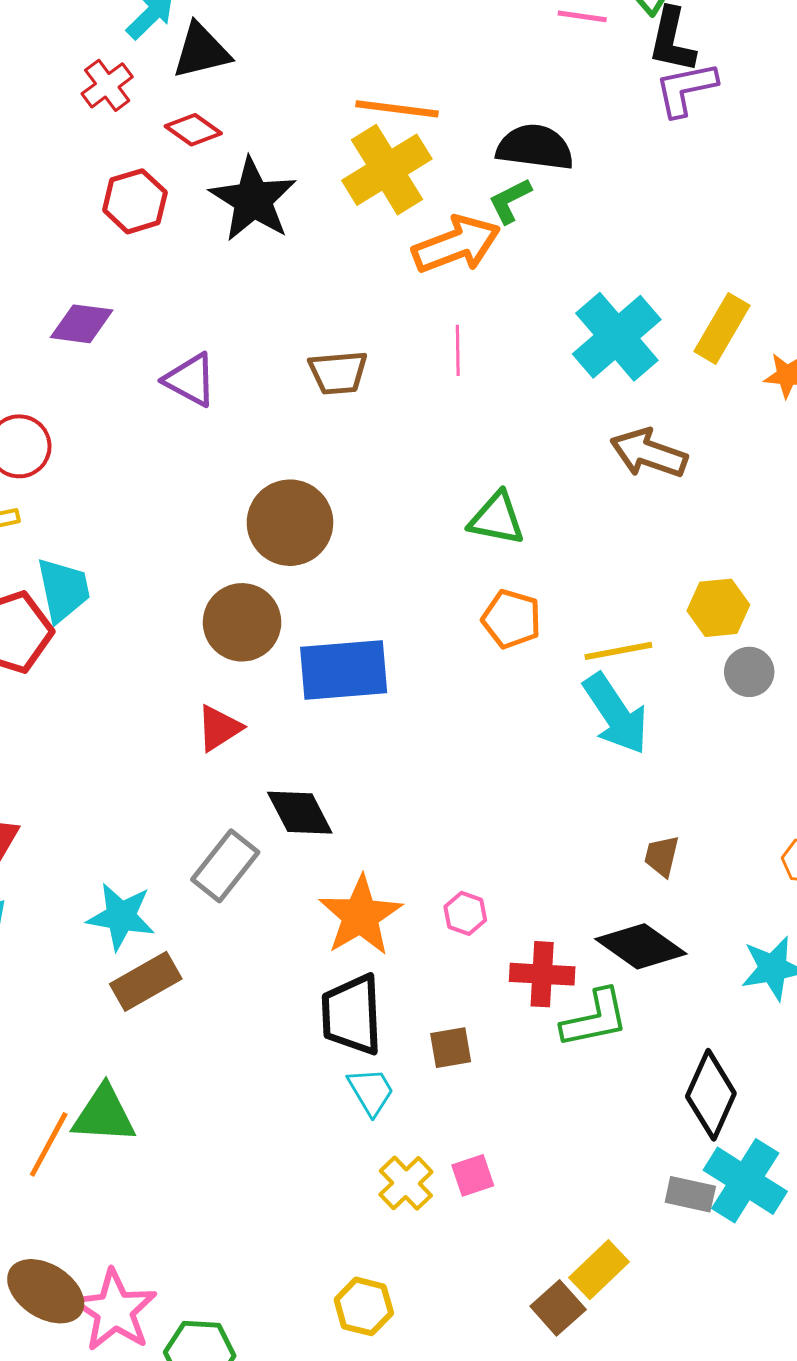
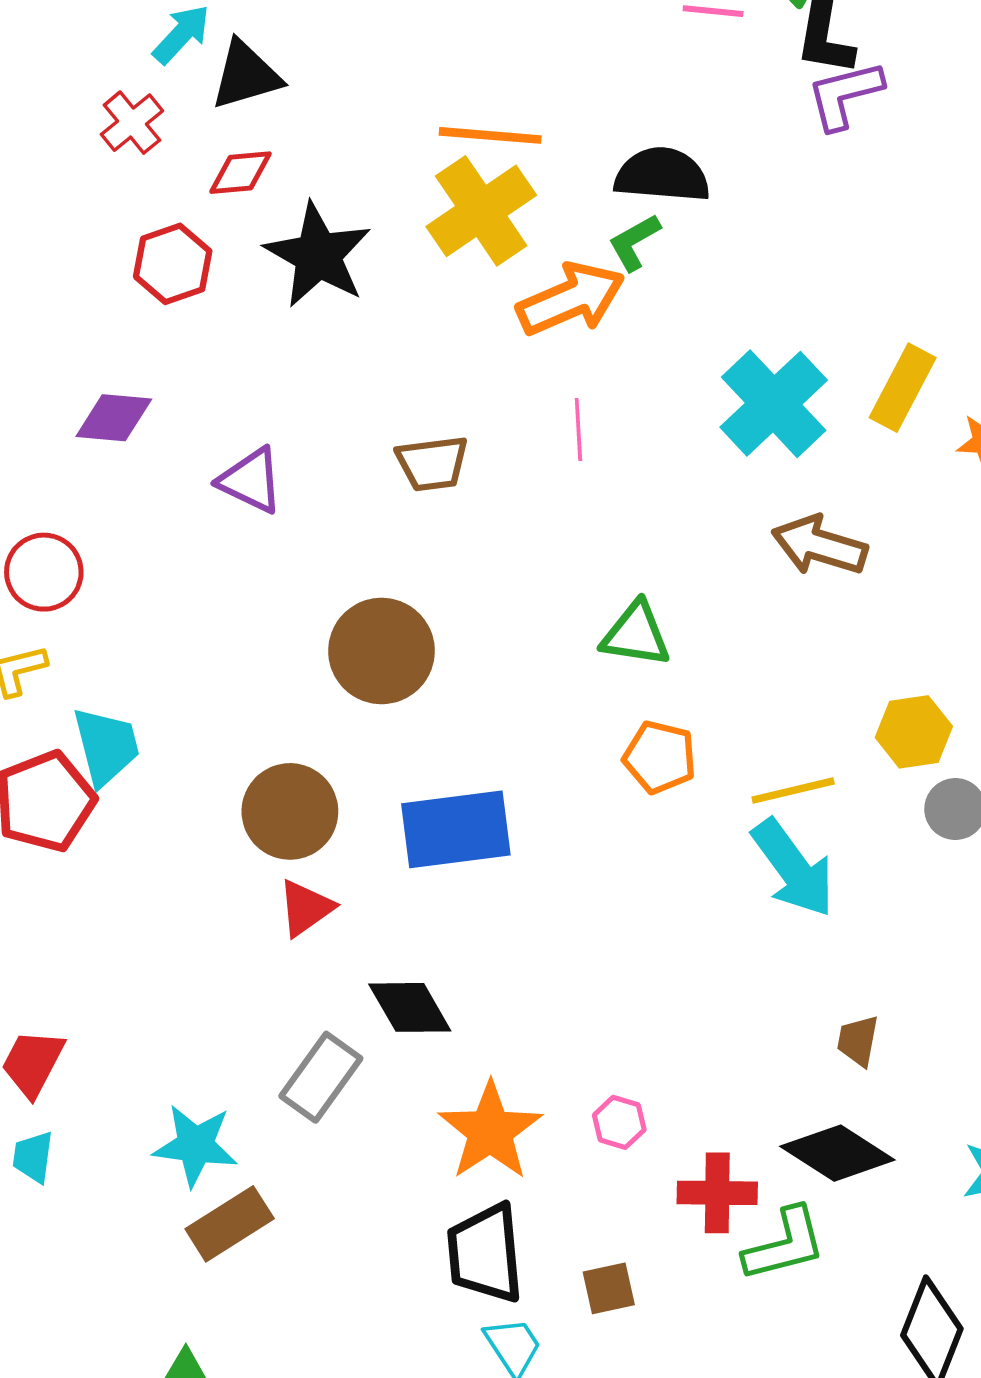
red diamond: (193, 130) -> (240, 173), turned -38
brown circle: (242, 622) -> (290, 811), moved

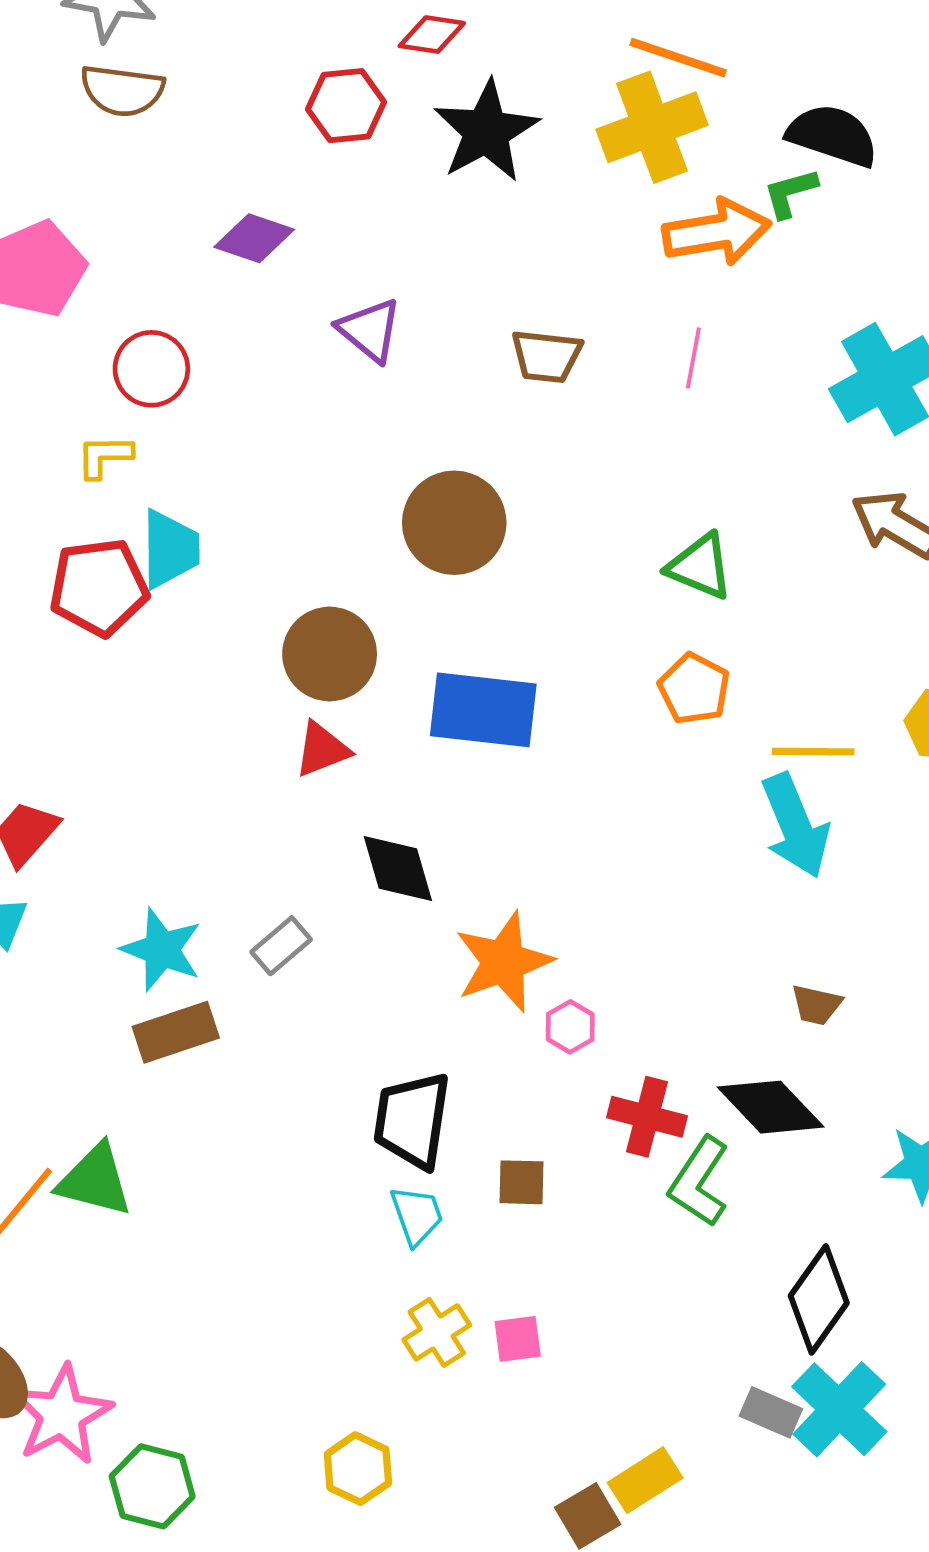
brown trapezoid: (858, 1041) -> (816, 1005), turned -102
gray rectangle: (321, 1077) -> (281, 946), moved, size x0.7
orange star: (490, 1131) -> (504, 962), moved
green L-shape: (785, 1245) -> (699, 1182), turned 124

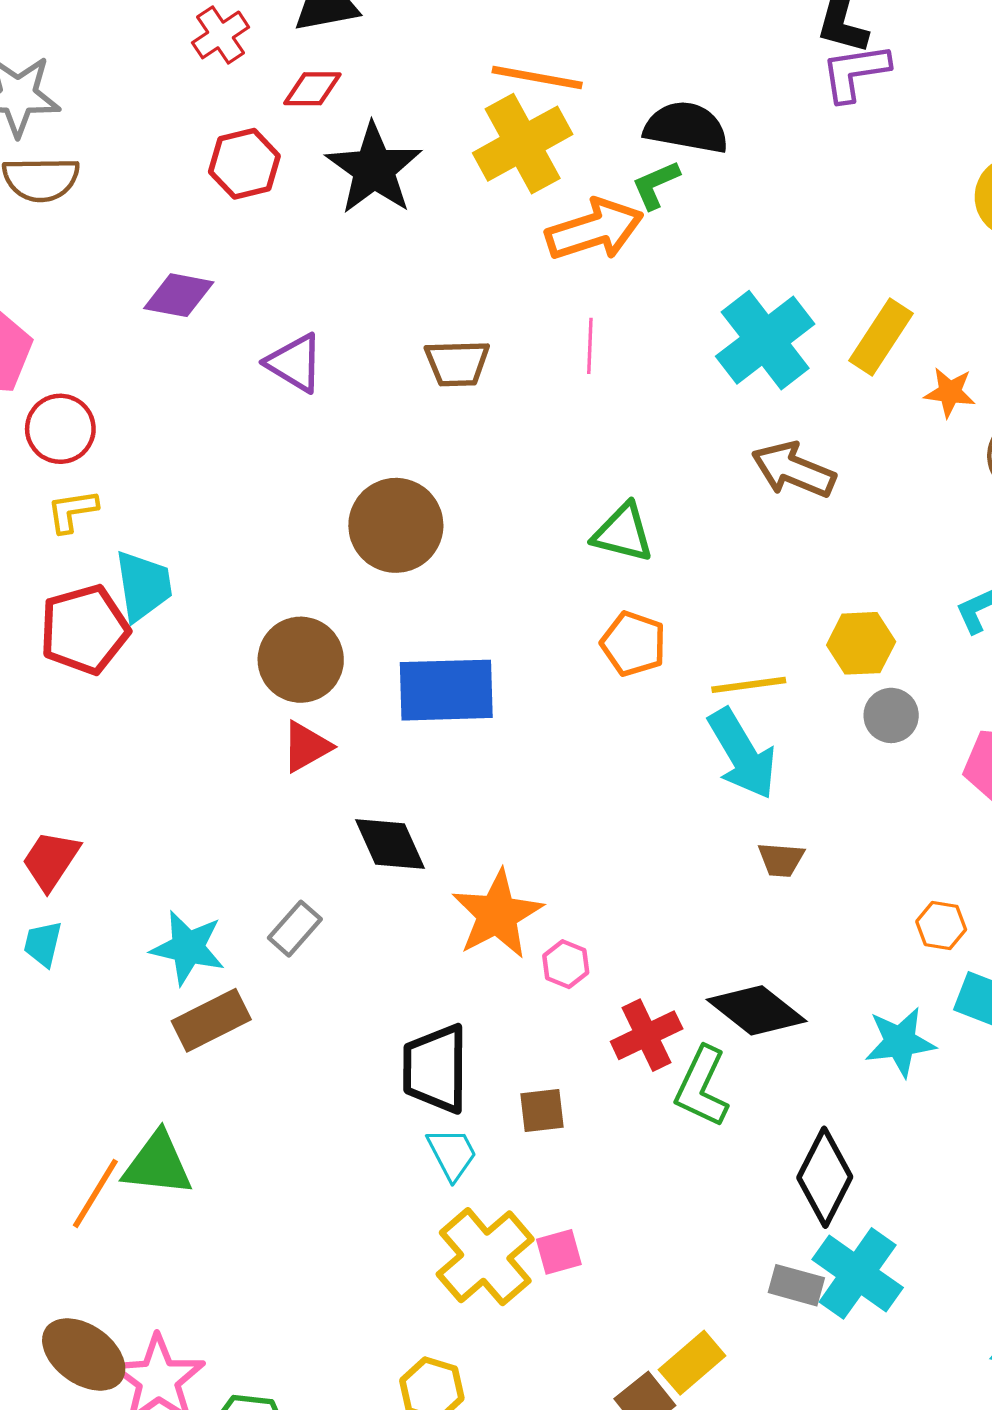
red circle: (151, 369) -> (60, 429), moved
brown trapezoid: (816, 1005) -> (781, 860), moved
red cross: (647, 1117) -> (647, 1035), turned -32
yellow cross: (437, 1332) -> (485, 1257), size x1.6

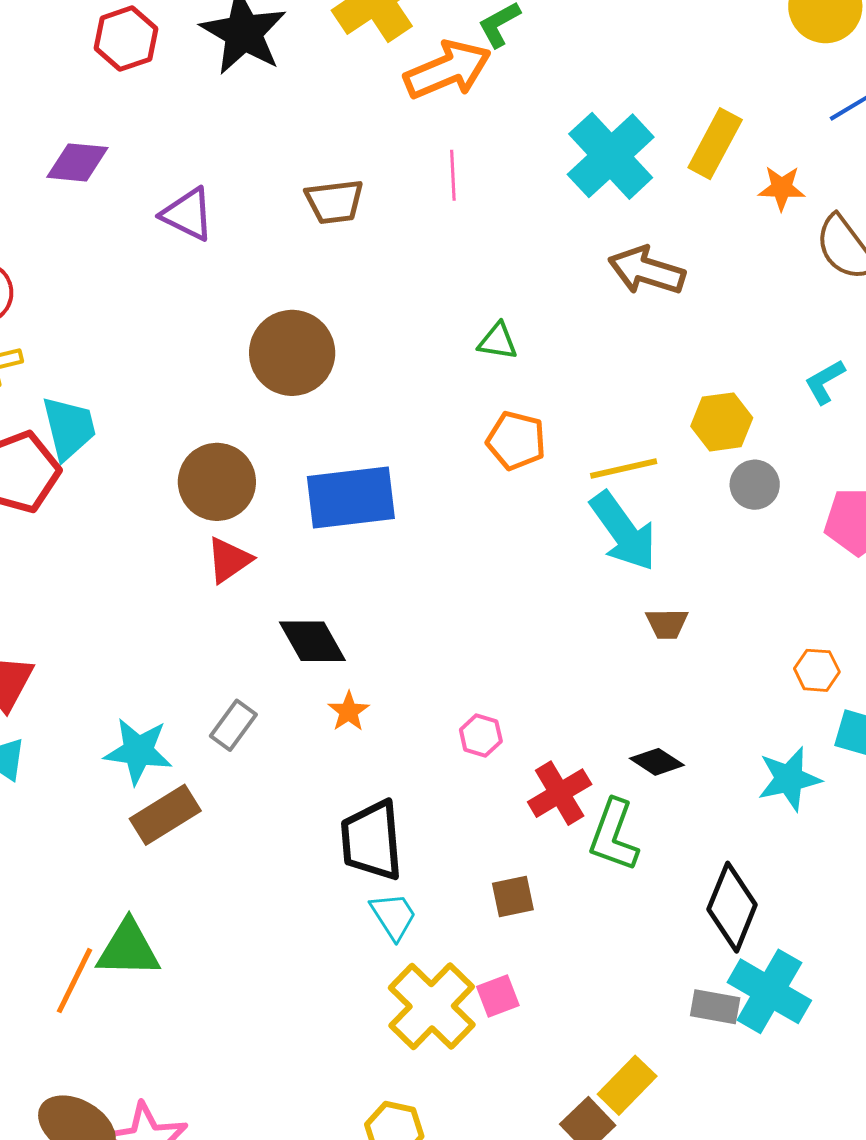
green triangle: (623, 533) -> (498, 341), size x0.7
orange star: (497, 914) -> (349, 711), moved, size x0.5
black diamond: (757, 1010) -> (657, 762), size x0.6
brown square: (542, 1110) -> (513, 896), moved

